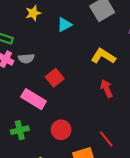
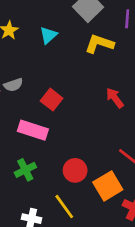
yellow L-shape: (103, 56) -> (99, 44), moved
red circle: (61, 130) -> (75, 170), moved

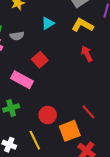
cyan triangle: (48, 35) -> (48, 23), moved
gray semicircle: (13, 85) -> (17, 36), moved
red arrow: (115, 98) -> (87, 54), moved

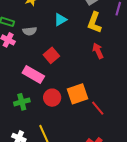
yellow L-shape: (82, 25) -> (94, 23), turned -100
red circle: (48, 115) -> (52, 98), moved
orange square: (70, 131) -> (77, 94), moved

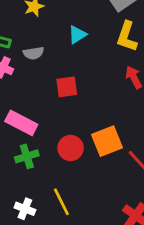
red square: (51, 55) -> (67, 87), turned 35
pink rectangle: (33, 74) -> (21, 123), moved

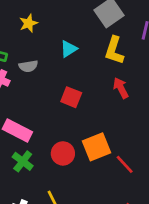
red square: (67, 87) -> (71, 97), moved, turned 30
green cross: (27, 156) -> (23, 161), turned -35

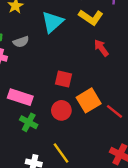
cyan triangle: (69, 49) -> (52, 22), size x1.5
yellow L-shape: (114, 50) -> (91, 17), turned -65
red square: (71, 97) -> (63, 79), moved

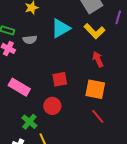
red square: (63, 79) -> (60, 79), turned -35
orange square: (89, 100) -> (95, 89), moved, turned 30
green cross: (29, 122) -> (29, 122), moved

